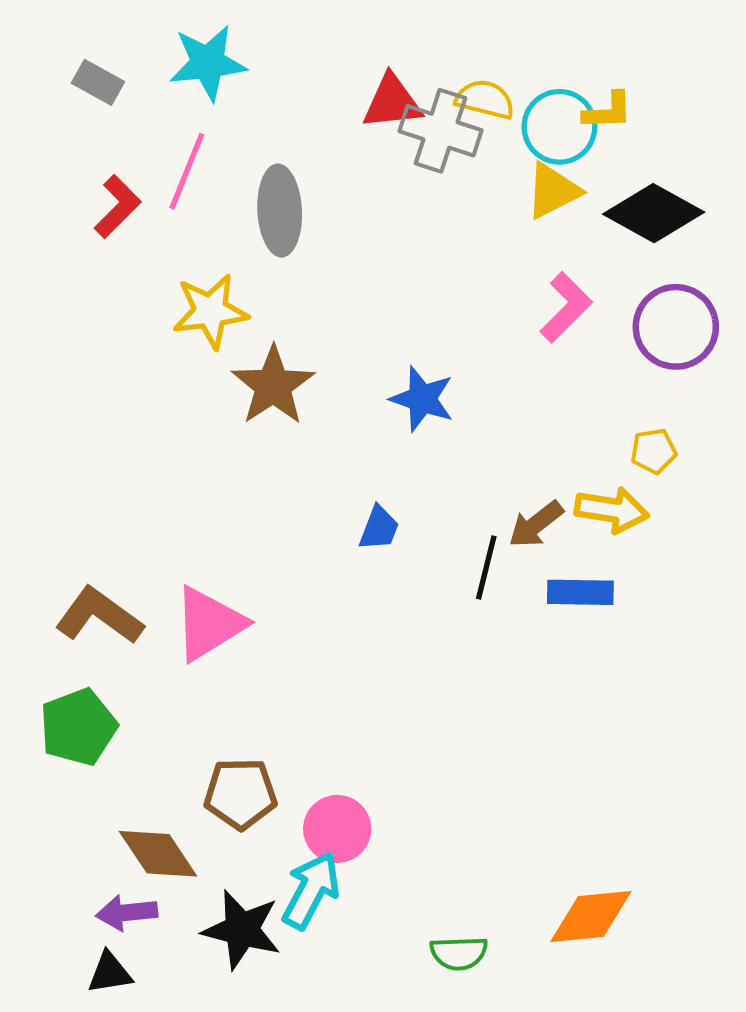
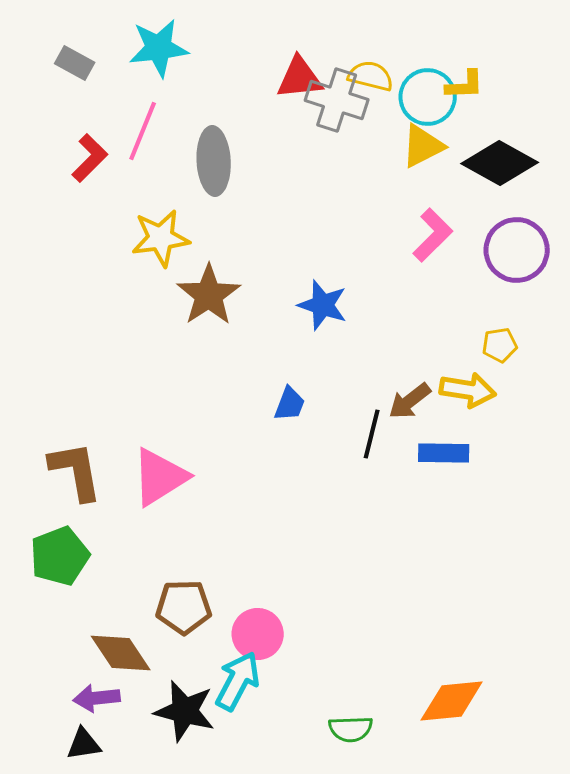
brown L-shape: (99, 616) -> (76, 471), turned 44

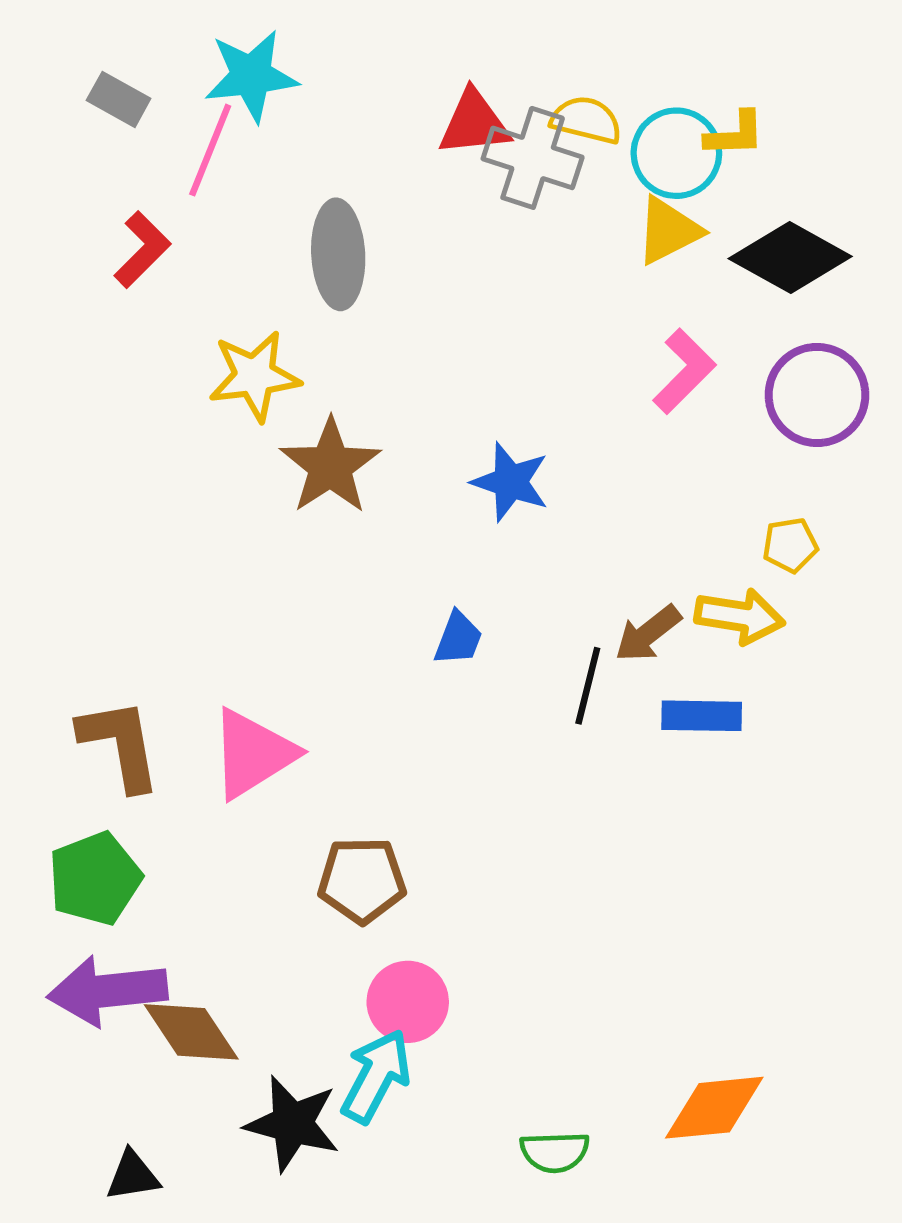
pink line: (143, 131) -> (210, 150), moved
brown pentagon: (184, 607) -> (362, 880), moved
purple arrow: (97, 698) -> (107, 991), moved, size x1.6

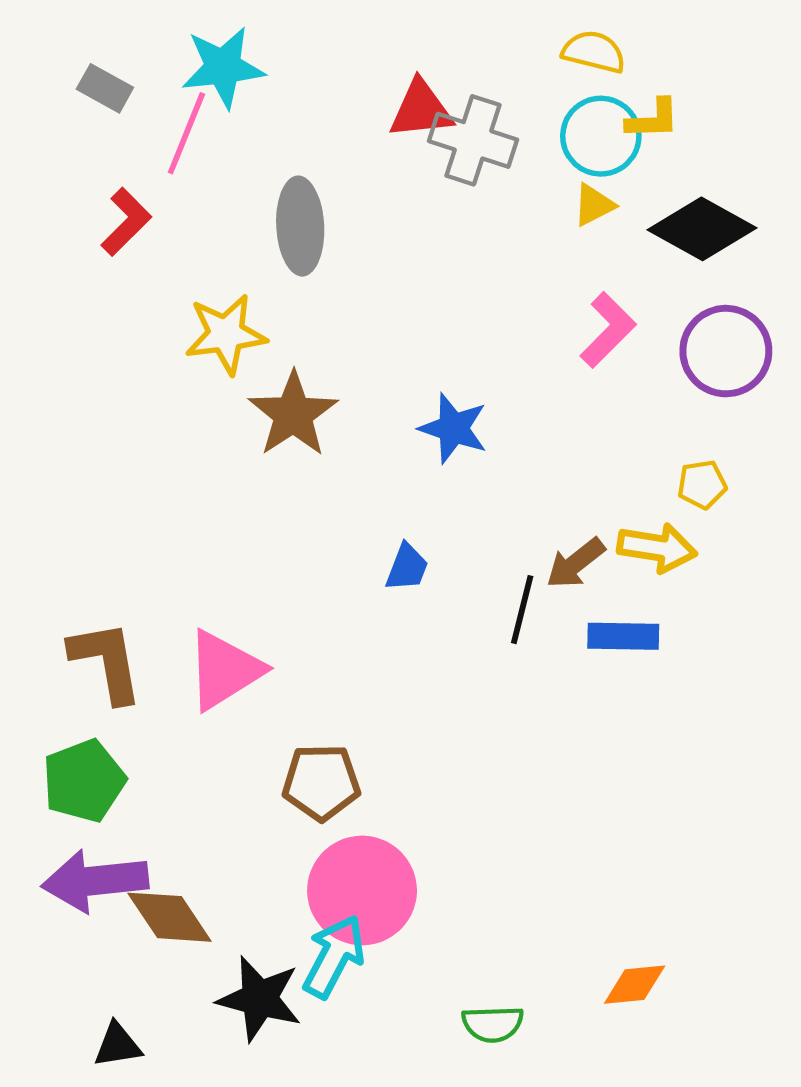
yellow semicircle: (586, 120) -> (594, 52), moved
yellow triangle: (668, 231) -> (594, 205), size x0.7
pink circle: (408, 1002) -> (362, 890), size x1.5
orange diamond: (714, 1108) -> (635, 985), size x0.7

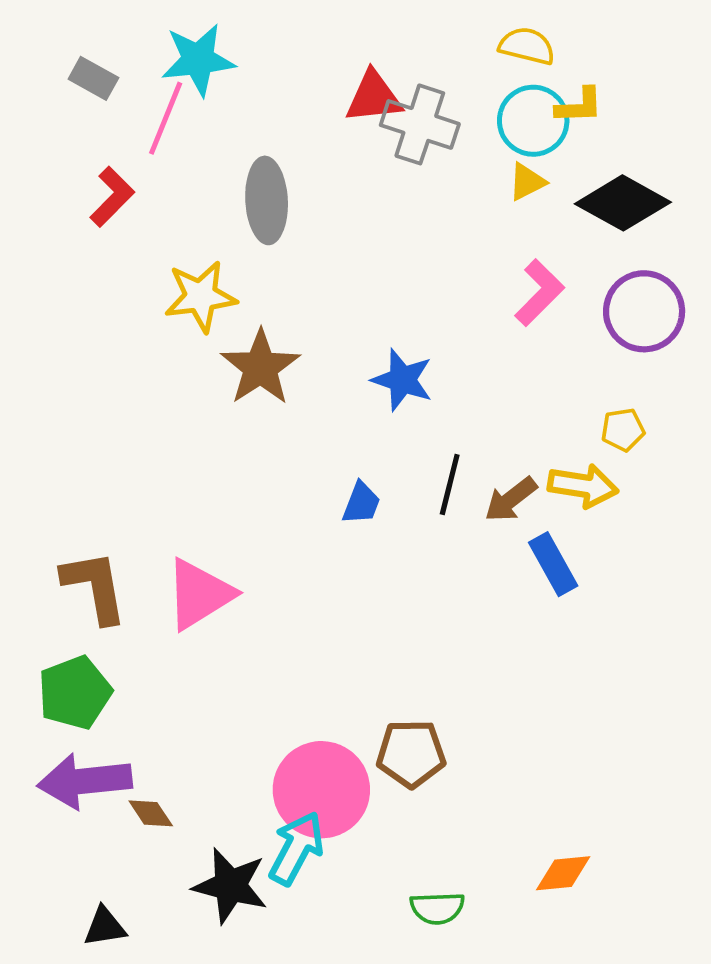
black line: (522, 610) -> (450, 484), moved
blue rectangle: (623, 636) -> (553, 564), turned 60
brown pentagon: (321, 782) -> (411, 754), moved
brown diamond: (170, 917) -> (151, 813), size x0.6

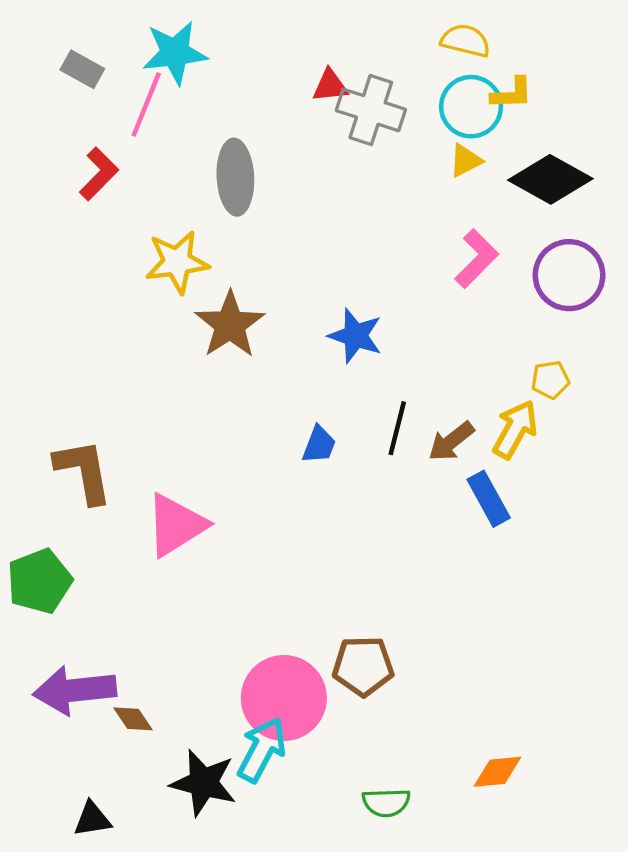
red triangle: (374, 97) -> (330, 86), size x0.7
yellow arrow: (583, 486) -> (515, 429), turned -70
brown L-shape: (95, 587) -> (83, 471), moved
green pentagon: (75, 693) -> (39, 581), moved

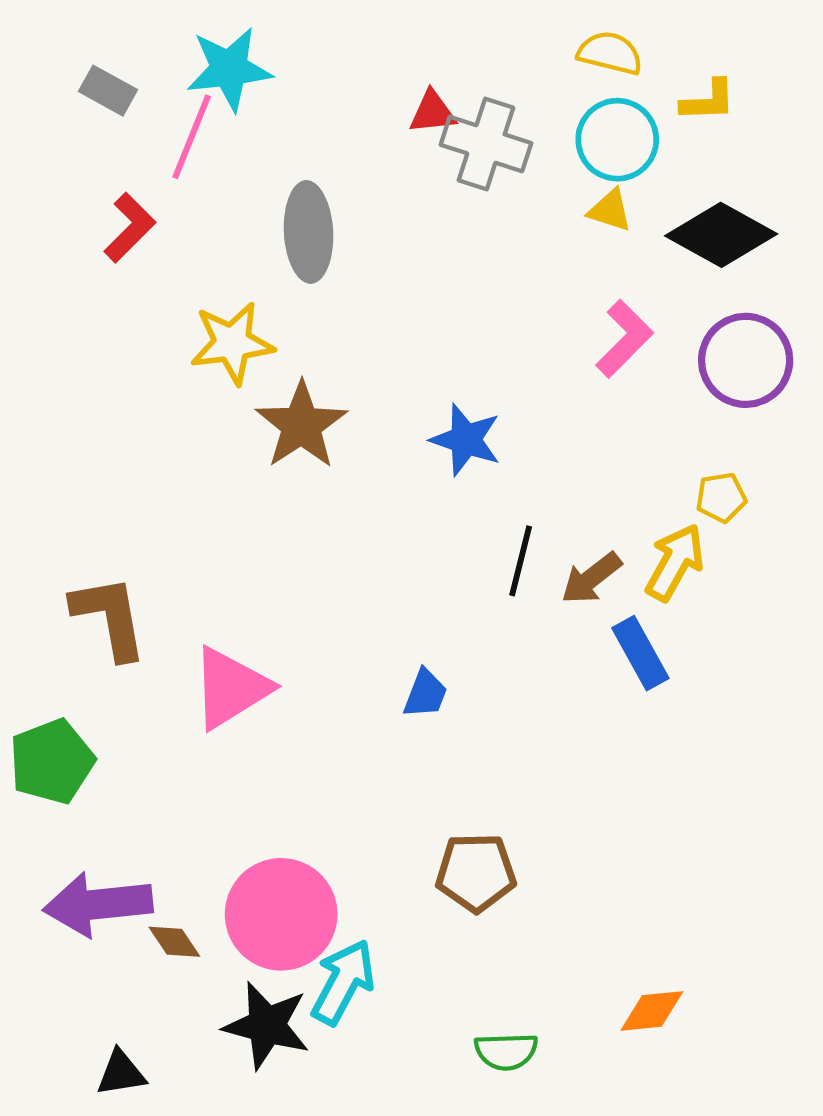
yellow L-shape: (512, 93) -> (708, 101), moved
yellow triangle: (466, 161) -> (610, 210), turned 45
blue trapezoid: (319, 445) -> (425, 694), moved
pink circle: (284, 698) -> (281, 914), moved

